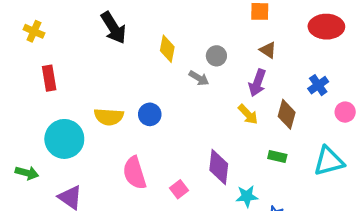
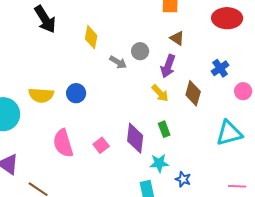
gray circle: (216, 56) -> (140, 51), moved
green rectangle: (277, 156) -> (164, 129), moved, turned 56
pink square: (179, 189) -> (101, 145), moved

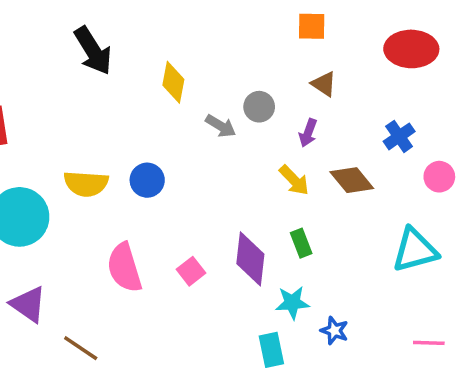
purple arrow: (168, 66) -> (308, 133), size x0.7
brown diamond: (193, 93) -> (352, 180), turned -55

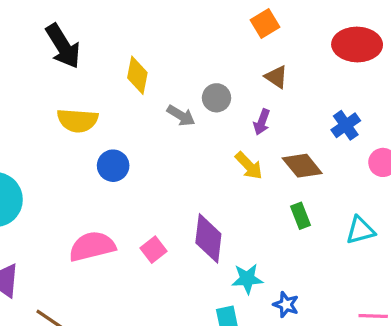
orange square: (312, 26) -> (265, 23), turned -32
yellow semicircle: (86, 184) -> (78, 120), moved
green rectangle: (301, 243) -> (301, 216), moved
cyan triangle: (415, 250) -> (360, 230), size x0.7
pink semicircle: (124, 268) -> (92, 246), turned 93

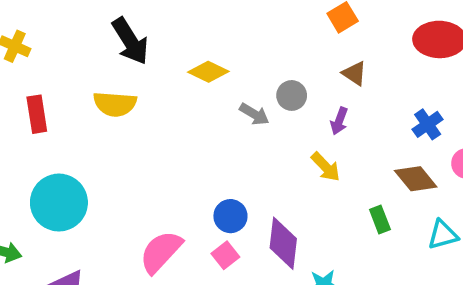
yellow diamond: (137, 75) -> (208, 72), turned -75
yellow semicircle: (78, 120) -> (115, 104), moved
blue circle: (113, 166) -> (230, 216), moved
brown diamond: (302, 166) -> (416, 179), moved
pink semicircle: (92, 246) -> (161, 252), turned -33

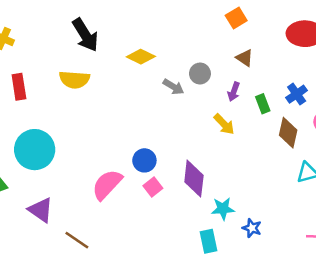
brown diamond: (416, 179) -> (288, 133), turned 52
blue circle: (230, 216) -> (144, 160), moved
green rectangle: (380, 220) -> (263, 104), moved

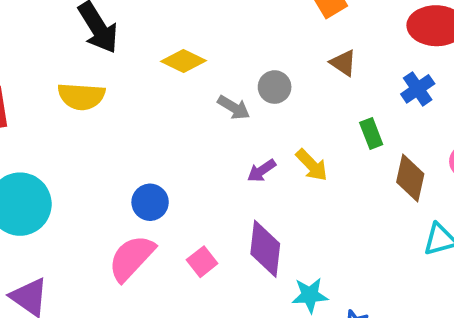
purple arrow: (234, 92) -> (262, 171), moved, turned 36
blue cross: (297, 94) -> (418, 89), moved
blue circle: (144, 160) -> (150, 202), moved

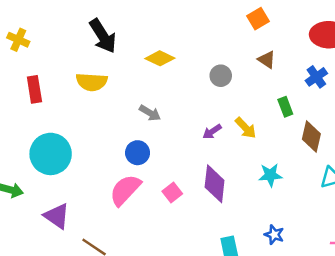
gray arrow: (234, 107) -> (150, 113), moved
cyan star: (310, 295) -> (270, 175), moved

